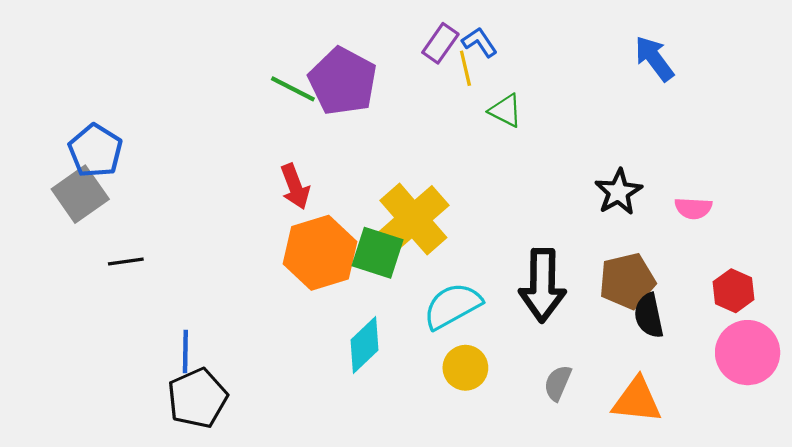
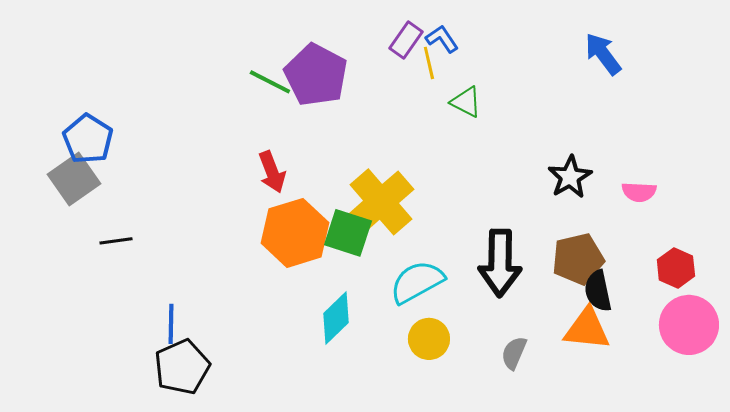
orange triangle: (637, 400) -> (587, 329), moved

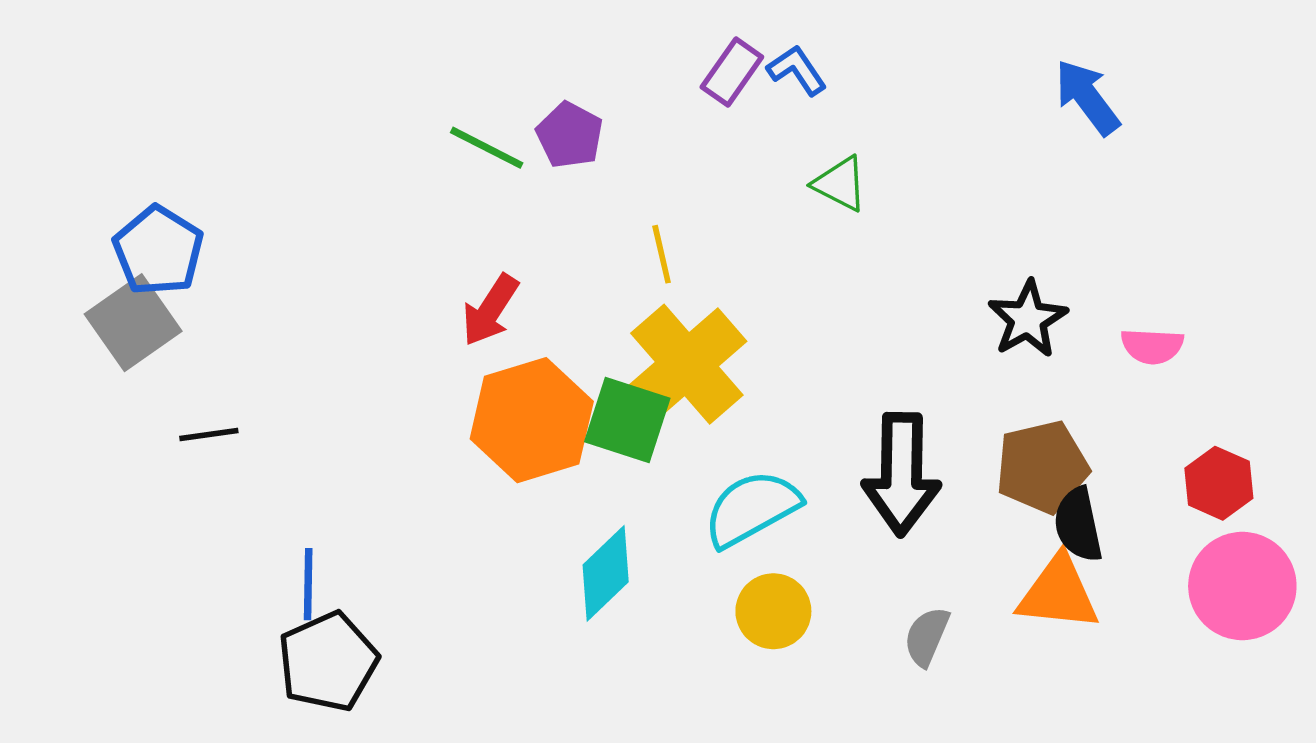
yellow line: (429, 63) -> (662, 254), moved
purple pentagon: (316, 75) -> (570, 135), size x0.6
red arrow: (272, 172) -> (490, 310), turned 54

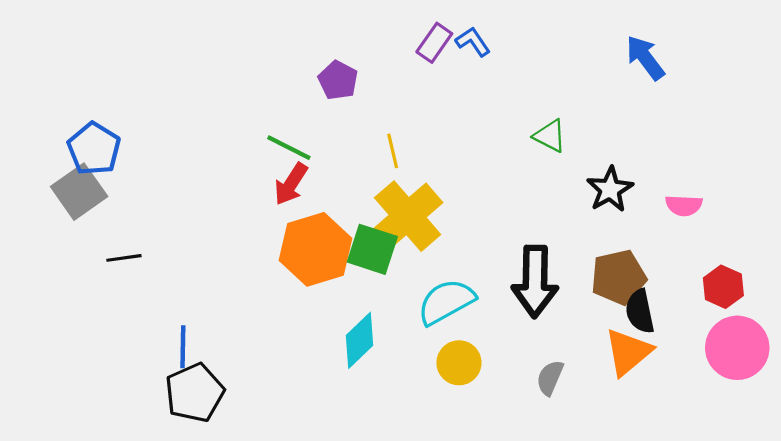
green line: (487, 148) -> (289, 148), moved
green triangle: (840, 184) -> (550, 136), moved
orange triangle: (1058, 593) -> (628, 352), turned -46

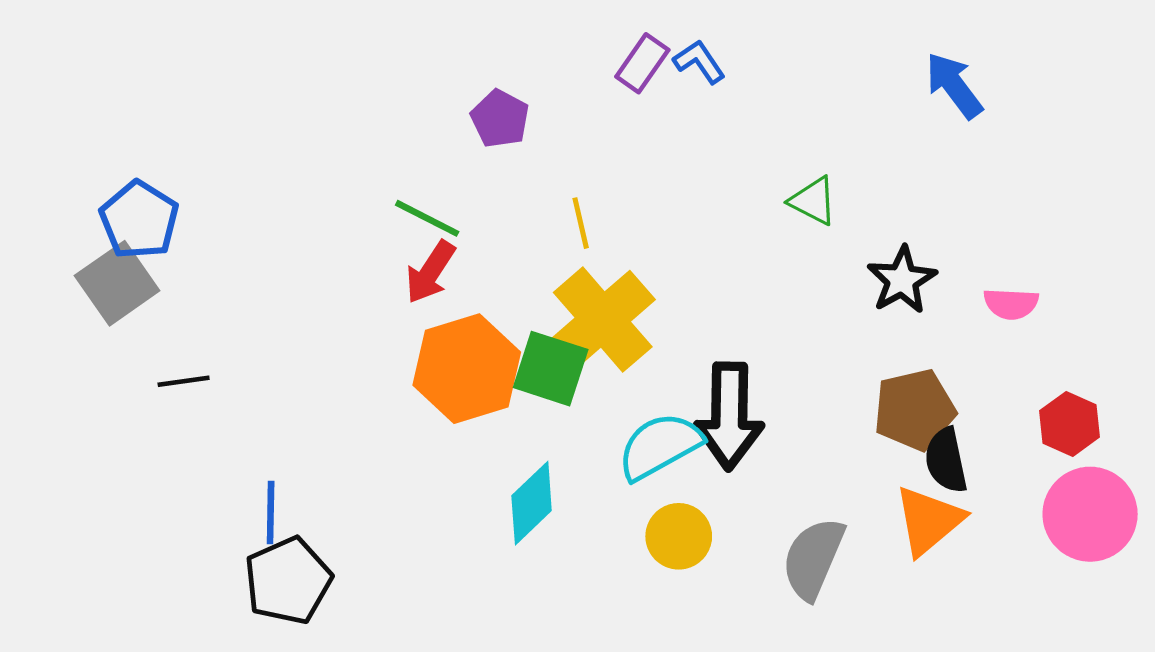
black arrow: (535, 281) -> (729, 416), moved
gray semicircle: (550, 378) -> (813, 558), size x1.6

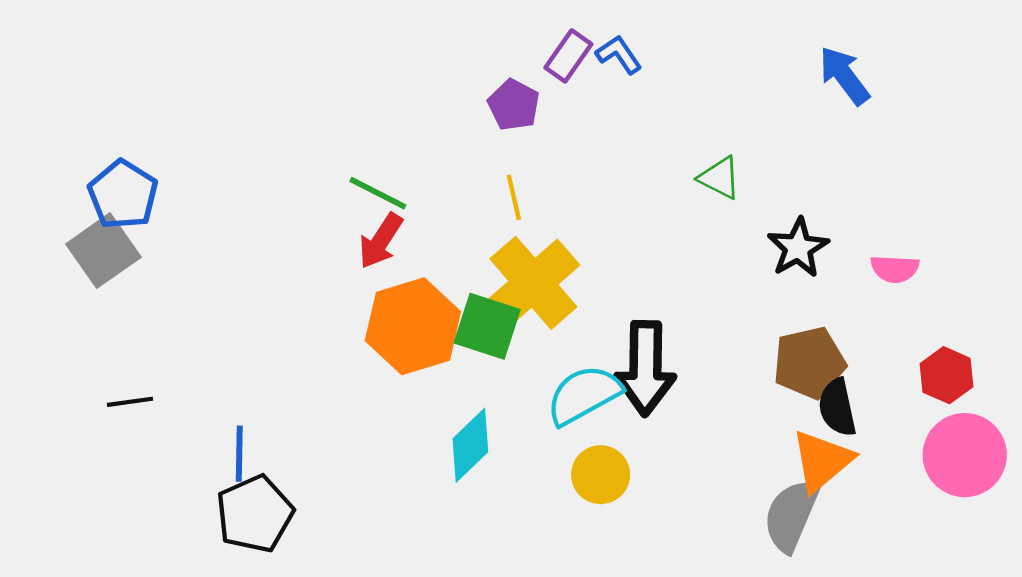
purple pentagon: (500, 119) -> (514, 105), moved
black line: (184, 381) -> (130, 402), moved
gray semicircle: (813, 558) -> (791, 515), moved

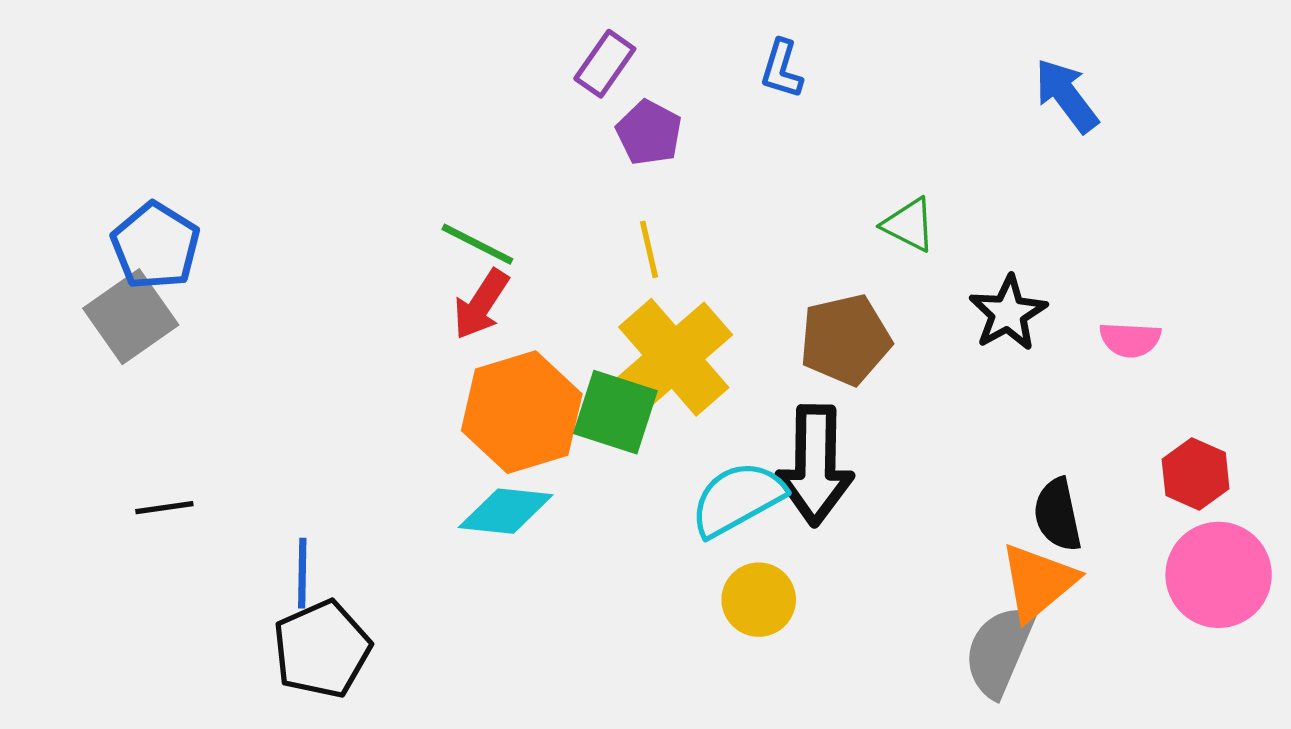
blue L-shape: (619, 55) -> (782, 69), turned -129
purple rectangle: (568, 56) -> (605, 64), moved
brown pentagon: (809, 363) -> (845, 340), moved
cyan diamond: (470, 445) -> (506, 511), moved, turned 50

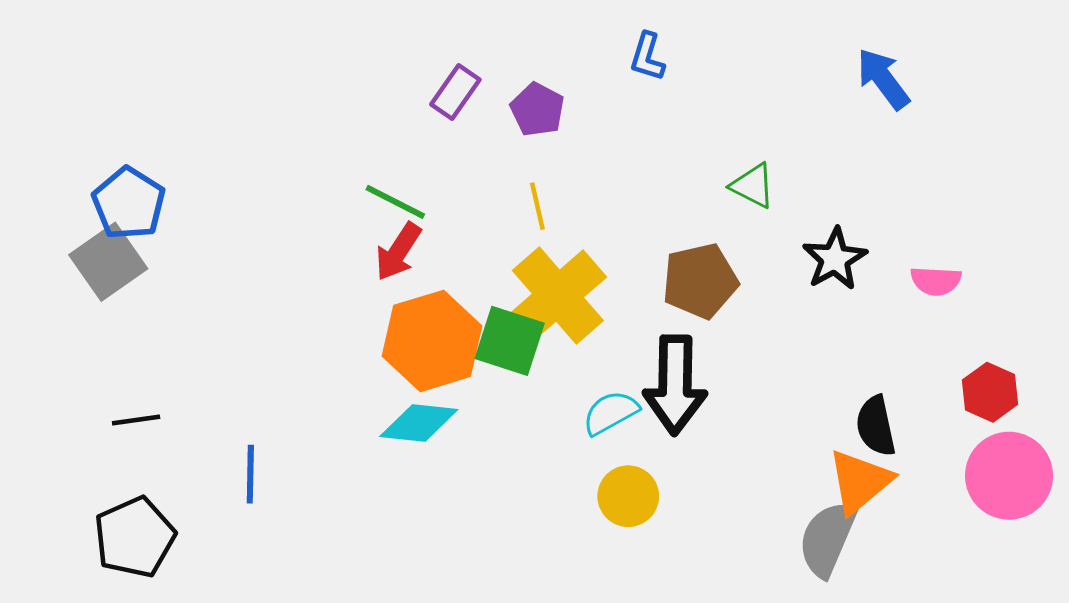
purple rectangle: (605, 64) -> (455, 92), moved
cyan semicircle: (737, 499) -> (611, 413), size x0.7
black pentagon: (322, 649) -> (135, 537), moved

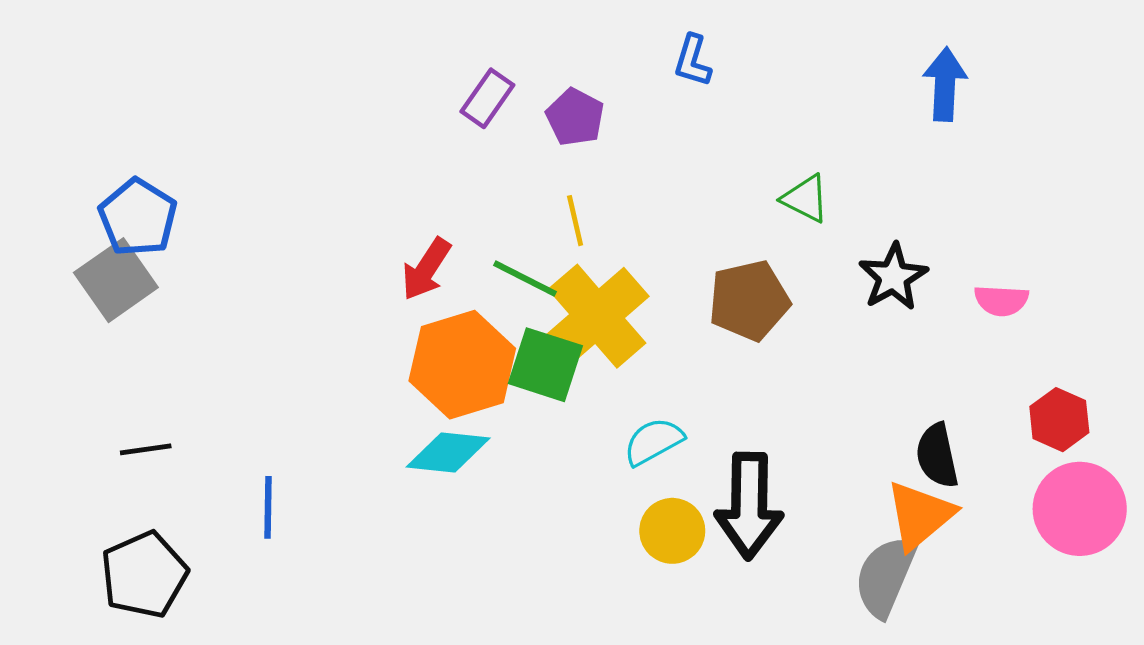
blue arrow: (883, 79) -> (945, 84), turned 40
green line: (395, 202) -> (525, 279), moved
black arrow: (675, 385) -> (749, 506), moved

